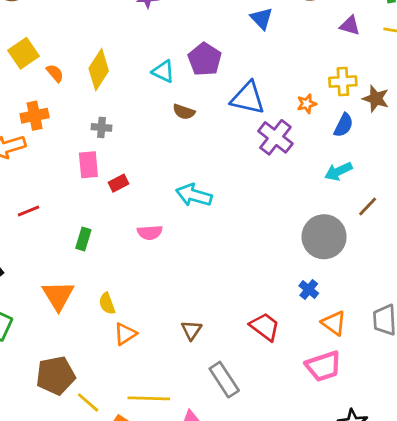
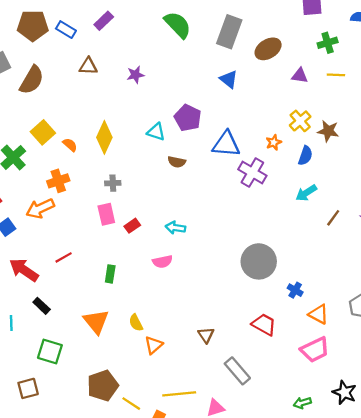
yellow cross: (343, 82) -> (300, 121), turned -30
cyan arrow: (194, 195) -> (175, 228), moved, size x0.7
gray circle: (324, 237) -> (259, 261), moved

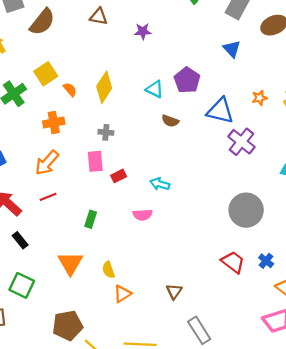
orange star: (274, 142) -> (260, 98), moved
orange arrow: (40, 208) -> (47, 163), moved, turned -32
gray circle: (259, 261) -> (246, 210), moved
red trapezoid: (264, 324) -> (233, 262), moved

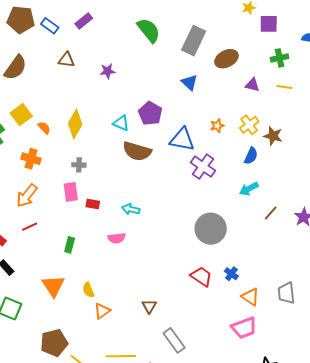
brown semicircle: (170, 121) -> (137, 151), size x1.8
orange cross: (54, 123) -> (31, 159), turned 30
red rectangle: (119, 176) -> (93, 204), turned 40

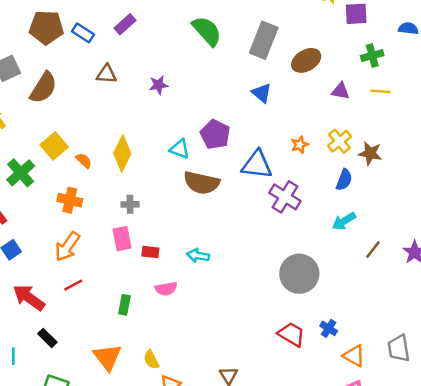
pink semicircle: (117, 238) -> (166, 289), moved

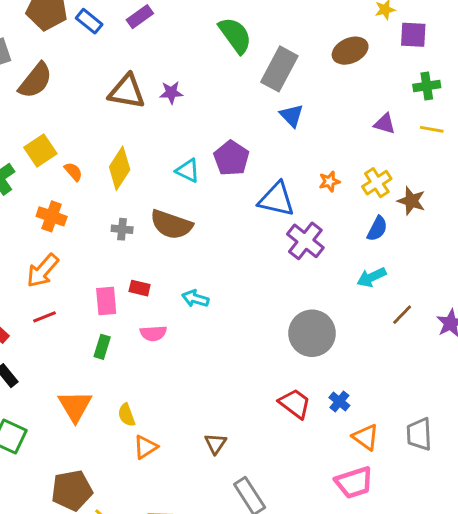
gray rectangle: (264, 40) -> (279, 69), moved
brown ellipse: (306, 60) -> (350, 51), moved
brown triangle: (107, 74) -> (127, 92), moved, size x1.5
brown semicircle: (202, 183) -> (171, 225), moved
pink rectangle: (122, 239) -> (106, 301), moved

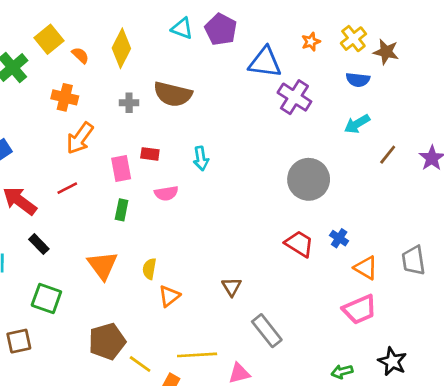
cyan triangle: (188, 171) -> (182, 28), moved
blue semicircle: (377, 229) -> (358, 80), turned 75
orange arrow: (43, 271) -> (80, 138), moved
cyan arrow: (195, 299) -> (201, 158), turned -110
yellow semicircle: (127, 415) -> (149, 269), turned 35

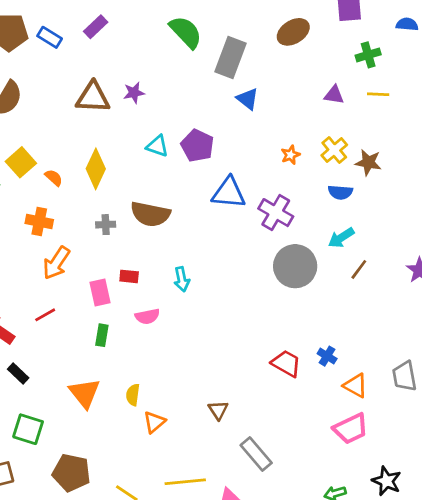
blue triangle: (265, 62) -> (229, 193), moved
brown line: (388, 155) -> (359, 269), moved
gray circle: (309, 179) -> (295, 266), moved
brown pentagon: (107, 341) -> (71, 473), moved, turned 30

